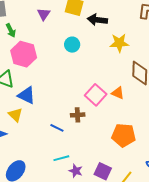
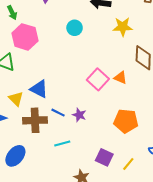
blue triangle: (27, 95) -> (39, 89), moved
brown cross: (78, 115) -> (35, 120), moved, size x1.6
purple star: (76, 171) -> (79, 115), moved

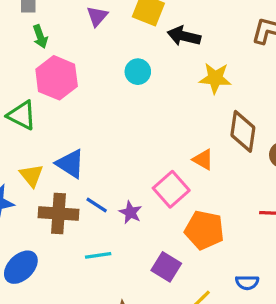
pink square: (98, 79) -> (171, 189), moved
purple square: (104, 157) -> (166, 267), moved

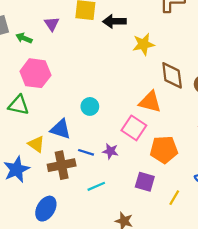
green arrow: (40, 37) -> (24, 38), moved, turned 147
cyan circle: (138, 72) -> (90, 106), moved
orange triangle: (203, 160) -> (150, 102), size x1.5

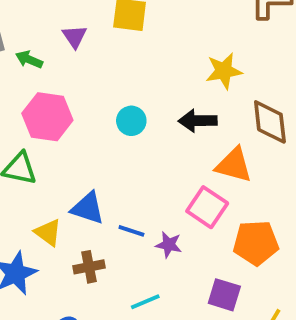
black arrow: (114, 21) -> (198, 121), moved
cyan circle: (90, 106) -> (131, 121), moved
blue line: (86, 152) -> (131, 231), moved
brown cross: (62, 165) -> (89, 267), size x0.7

